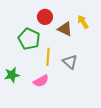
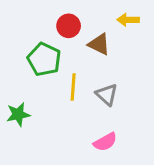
yellow arrow: (83, 22) -> (128, 20), moved, turned -56
pink semicircle: (41, 81) -> (105, 142), moved

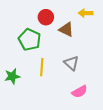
yellow line: (73, 87) -> (42, 67), moved
pink semicircle: (105, 142) -> (79, 92), moved

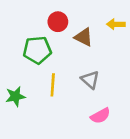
yellow arrow: (86, 13) -> (116, 24), moved
green pentagon: (30, 40) -> (37, 50), turned -30

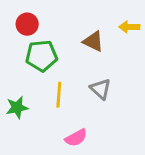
red circle: (58, 22) -> (27, 24), moved
pink semicircle: (100, 116) -> (76, 138), moved

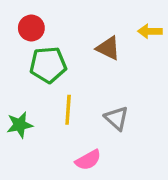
gray triangle: (101, 89) -> (117, 118), moved

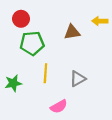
brown triangle: (108, 48) -> (72, 32), turned -35
gray triangle: (117, 118) -> (78, 79), turned 49

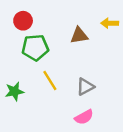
yellow line: (45, 73) -> (50, 81), turned -36
pink semicircle: (59, 106) -> (84, 117), moved

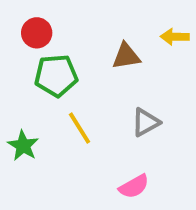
gray triangle: (85, 87) -> (146, 122), moved
green star: (15, 91) -> (23, 146), turned -30

